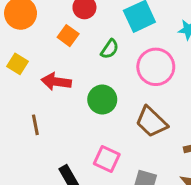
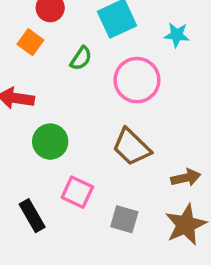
green circle: (102, 100) -> (50, 142), moved

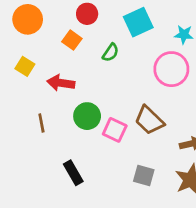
pink circle: (137, 80) -> (171, 69), moved
pink square: (77, 192) -> (115, 130), moved

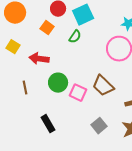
cyan square: (138, 22) -> (83, 15), moved
gray square: (144, 176) -> (99, 126), turned 35

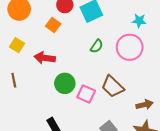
green semicircle: (75, 37) -> (97, 46), moved
brown line: (25, 88) -> (14, 80), moved

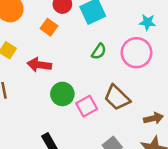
pink square: (86, 94) -> (87, 106), turned 36

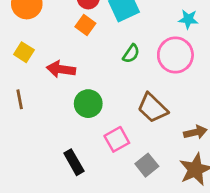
orange square: (49, 27) -> (85, 25), moved
pink square: (87, 106) -> (117, 139), moved

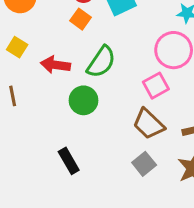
green semicircle: (131, 54) -> (101, 62), moved, size x1.6
brown trapezoid: (153, 108) -> (148, 124), moved
pink square: (117, 139) -> (156, 86), moved

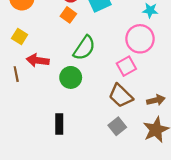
red arrow: (55, 65) -> (38, 60), moved
black rectangle: (69, 161) -> (59, 124), turned 30

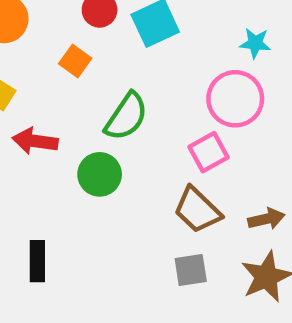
orange square: (68, 15) -> (75, 61), moved
black rectangle: (59, 124) -> (37, 261), moved
gray square: (117, 126) -> (191, 270), turned 30

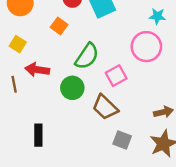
pink square: (209, 152) -> (116, 76), moved
brown trapezoid: (197, 210) -> (105, 107), moved
gray square: (191, 270) -> (122, 140), turned 30

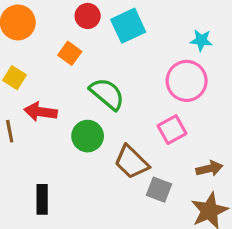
green semicircle: (87, 56) -> (107, 94), turned -84
pink square: (116, 76) -> (172, 130), moved
gray square: (122, 140) -> (159, 190), moved

